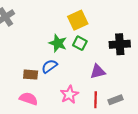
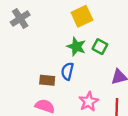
yellow square: (78, 20) -> (82, 16), moved
blue semicircle: (49, 66) -> (67, 71), turned -42

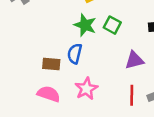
pink star: (89, 102) -> (86, 89), moved

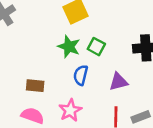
blue semicircle: (75, 54) -> (81, 75), moved

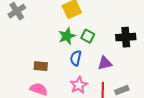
green star: (69, 47) -> (67, 36), turned 30
pink star: (70, 110) -> (79, 85), moved

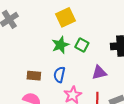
blue semicircle: (76, 58) -> (59, 75), moved

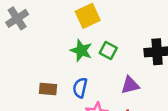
green star: (60, 45) -> (81, 50), turned -30

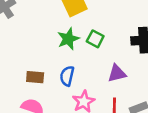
green star: (81, 50) -> (68, 39), turned 30

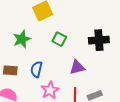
green star: (68, 39) -> (22, 39), moved

